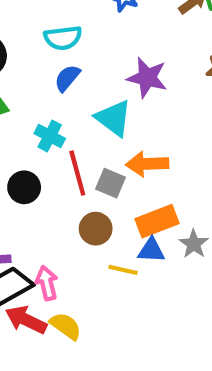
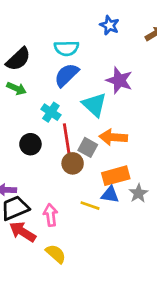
blue semicircle: (67, 78) -> (67, 75), size x1.4
brown circle: (96, 229) -> (73, 163), moved
pink arrow: (47, 283) -> (51, 215), moved
yellow semicircle: (66, 326) -> (56, 254), moved

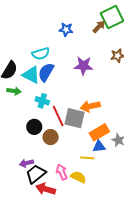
cyan triangle: (94, 105) -> (31, 75), moved
gray square: (88, 147) -> (75, 118), size x1.5
brown circle: (73, 163) -> (51, 137), moved
yellow semicircle: (56, 254) -> (78, 177), moved

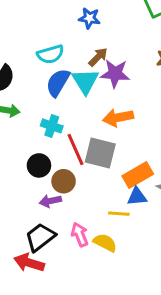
brown arrow: (99, 27) -> (98, 57), moved
cyan triangle: (31, 75) -> (85, 81), moved, turned 30
orange arrow: (90, 106) -> (118, 118), moved
purple arrow: (26, 163) -> (50, 201), moved
red arrow: (46, 189) -> (29, 263), moved

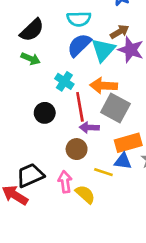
orange arrow: (118, 118) -> (104, 86), moved
gray square: (100, 153) -> (115, 108), moved
brown circle: (64, 181) -> (77, 149), moved
purple arrow: (50, 201) -> (89, 128), moved

